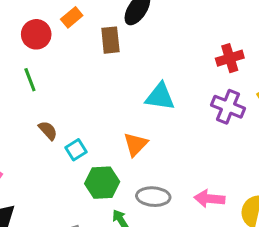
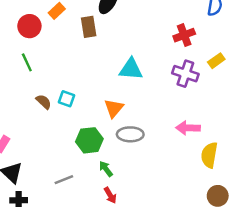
cyan square: (76, 150) -> (66, 99), moved, turned -35
gray ellipse: (153, 197) -> (130, 134), moved
pink arrow: (209, 199) -> (188, 128), moved

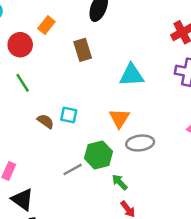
brown rectangle: (89, 27) -> (83, 50), moved
gray line: (64, 180) -> (73, 169), moved

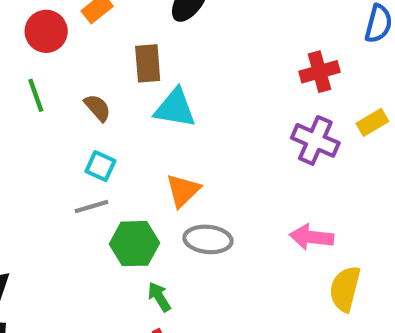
cyan triangle: (132, 75) -> (175, 108), moved
brown semicircle: (46, 121) -> (98, 108), moved
gray line: (73, 169) -> (91, 206), moved

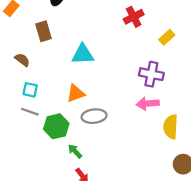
cyan triangle: (175, 108) -> (83, 54), moved
purple cross: (315, 140) -> (151, 74), moved
orange triangle: (183, 190) -> (76, 93), turned 36
gray line: (91, 206) -> (30, 112), turned 48

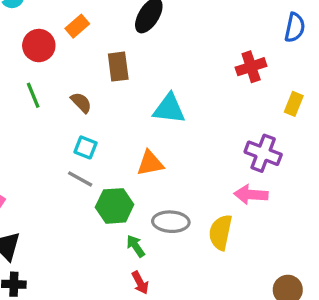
yellow rectangle: (167, 37) -> (294, 104), turned -35
gray ellipse: (94, 116) -> (171, 222), moved
yellow semicircle: (171, 127) -> (220, 232), moved

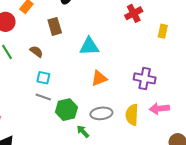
purple cross: (263, 153) -> (145, 78), moved
orange triangle: (150, 163) -> (99, 78), moved
pink arrow: (251, 195) -> (159, 109), moved

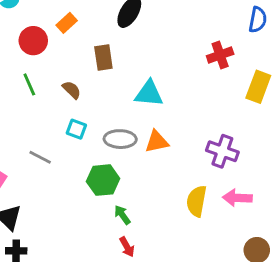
yellow rectangle: (163, 31) -> (258, 87), size x1.5
gray line: (43, 97) -> (40, 157), moved
gray ellipse: (101, 113) -> (120, 139), moved

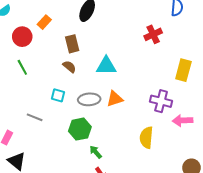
yellow rectangle: (258, 87) -> (183, 70), moved
brown semicircle: (72, 90) -> (69, 67), moved
pink arrow: (237, 198) -> (183, 120), moved

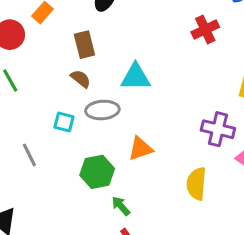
gray ellipse: (89, 99) -> (102, 110), moved
orange triangle: (115, 99) -> (140, 149), moved
gray line: (35, 117) -> (29, 155), turned 42

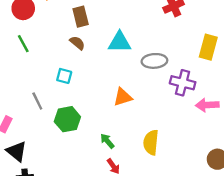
gray ellipse: (102, 110) -> (154, 61), moved
green hexagon: (97, 172) -> (67, 119), moved
yellow semicircle: (196, 184) -> (151, 142), moved

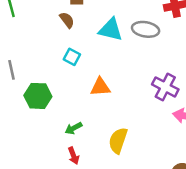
gray ellipse: (154, 61) -> (146, 29), moved
cyan square: (64, 76) -> (72, 57), moved
green arrow: (107, 141) -> (74, 128), turned -91

